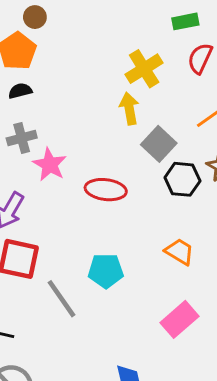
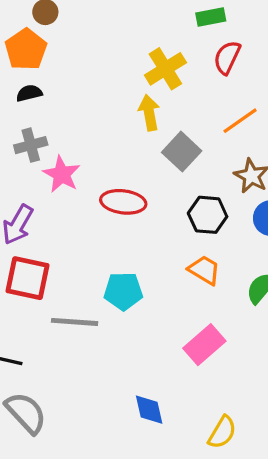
black hexagon: (182, 179) -> (208, 215), moved
gray line: (61, 299) -> (75, 322), turned -51

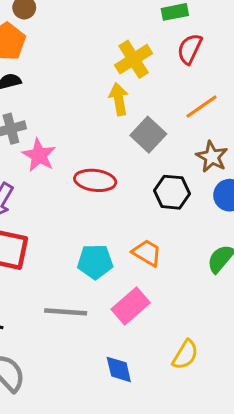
orange trapezoid: (204, 270) -> (147, 253), moved
gray line: (75, 322) -> (66, 312), moved
pink rectangle: (204, 345) -> (131, 306), moved
yellow semicircle: (222, 432) -> (185, 355), moved

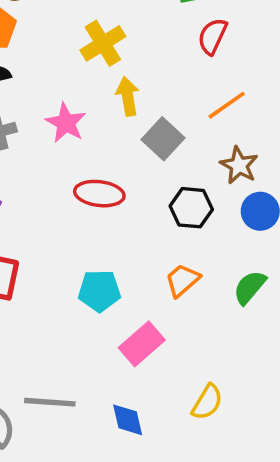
yellow cross: (134, 59) -> (103, 43), moved
pink star: (39, 155) -> (66, 123), moved
orange trapezoid: (147, 253) -> (182, 280), moved, turned -72
gray line: (66, 312) -> (50, 402), moved

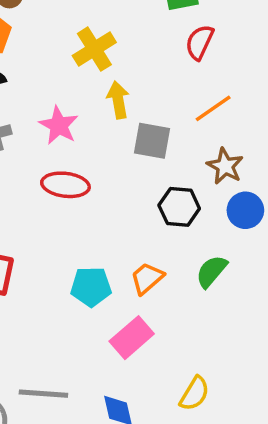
gray square: (163, 139) -> (152, 141), turned -33
red ellipse: (99, 194) -> (65, 185), moved
orange trapezoid: (182, 280) -> (147, 278), moved
green semicircle: (250, 287) -> (211, 271), moved

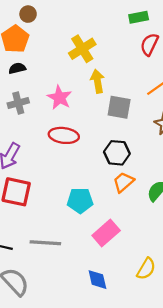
black hexagon: (179, 207) -> (117, 153), moved
orange trapezoid: (147, 278) -> (123, 182), moved
gray line: (43, 394) -> (45, 243), moved

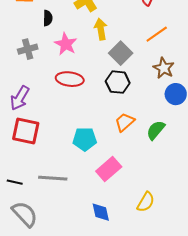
black semicircle: (17, 68) -> (48, 18), moved, turned 105
gray square: (119, 107) -> (121, 53), turned 35
black hexagon: (117, 153) -> (118, 82), moved

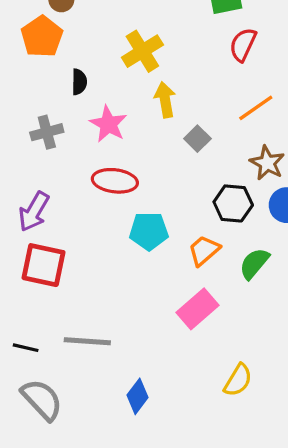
gray square: (121, 53) -> (197, 139), size x0.7
black hexagon: (118, 82) -> (233, 203), moved
cyan pentagon: (85, 139) -> (149, 231), moved
pink rectangle: (109, 169) -> (197, 309), moved
blue diamond: (101, 212) -> (138, 396), moved, turned 50

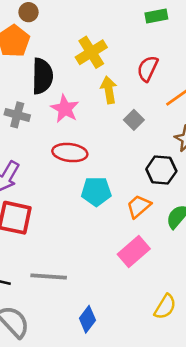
red semicircle: (243, 45) -> (148, 69), moved
black semicircle: (79, 82) -> (42, 76), size x1.8
gray cross: (47, 132) -> (17, 115), turned 30

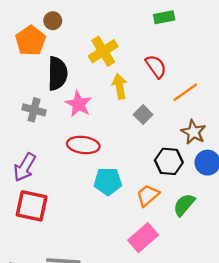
brown circle: (29, 12) -> (53, 21), moved
red semicircle: (148, 69) -> (156, 66), turned 120

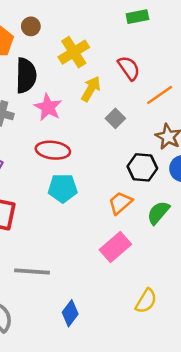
brown circle: (53, 21) -> (31, 26), moved
yellow arrow: (120, 86) -> (91, 89), turned 40
cyan pentagon: (108, 181) -> (63, 188), moved

